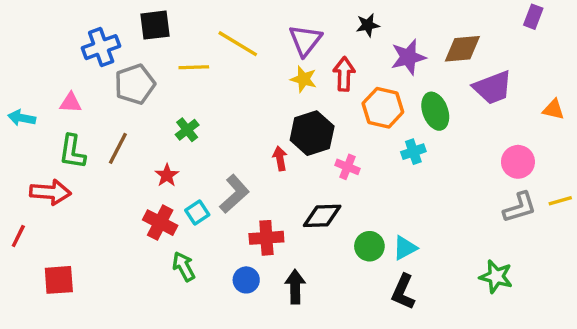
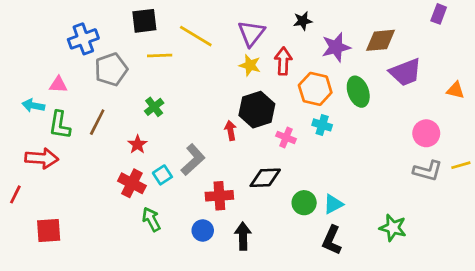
black square: (155, 25) -> (144, 21), moved
cyan arrow: (22, 118) -> (33, 106), moved
cyan cross: (413, 152) -> (322, 125), moved, turned 36
gray L-shape: (520, 207) -> (428, 171), turned 32
green star: (496, 277) -> (393, 228), moved

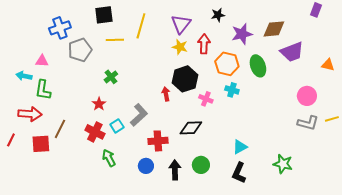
yellow line: (196, 36) -> (141, 26), turned 75
brown line: (97, 122) -> (60, 129), moved
green circle: (304, 203) -> (201, 165), moved
red square: (49, 230) -> (41, 144), moved

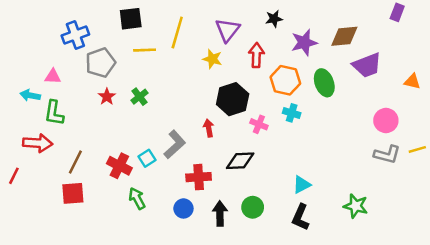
yellow star: (180, 47) -> (212, 59), moved
red arrow: (166, 94) -> (209, 128), moved
red star: (99, 104) -> (107, 97), moved
red square: (41, 144) -> (73, 193), moved

